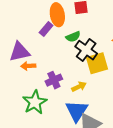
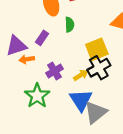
purple rectangle: (46, 29) -> (42, 38), moved
green semicircle: (73, 37) -> (70, 25), turned -64
black cross: (86, 50) -> (99, 68), moved, turned 30

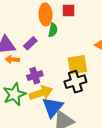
green semicircle: (70, 25) -> (53, 30), moved
yellow arrow: (81, 75) -> (41, 93), moved, size x1.6

